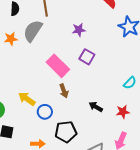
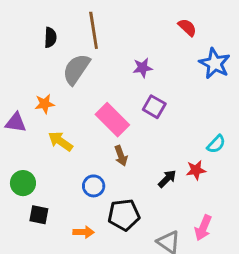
orange star: (11, 39) -> (45, 104), moved
yellow arrow: (27, 99) -> (60, 141), moved
black arrow: (96, 107) -> (167, 179), turned 104
red star: (123, 112) -> (196, 170), moved

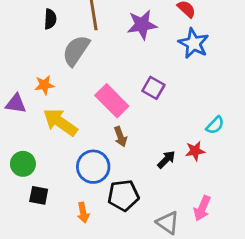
blue star: (215, 63) -> (194, 43), moved
purple star: (143, 68) -> (142, 25), moved, size x1.5
yellow arrow: (60, 141) -> (60, 122), size x1.4
blue circle: (94, 186) -> (93, 167), size x1.5
orange arrow: (84, 232) -> (83, 213), turned 78

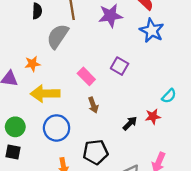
pink rectangle: (112, 101) -> (86, 76), size x0.7
yellow arrow: (60, 122) -> (45, 94), turned -36
blue circle: (93, 167) -> (57, 128), moved
black square: (39, 195) -> (13, 152), moved

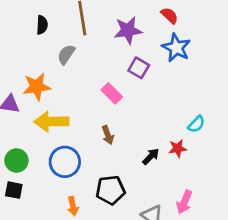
gray semicircle: (58, 36) -> (66, 54), size x0.7
orange star: (32, 64) -> (37, 87), size x1.5
purple square: (120, 66) -> (139, 68), moved
pink rectangle: (86, 76) -> (112, 93), moved

